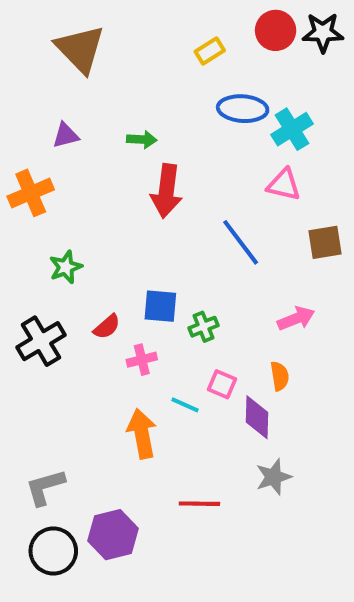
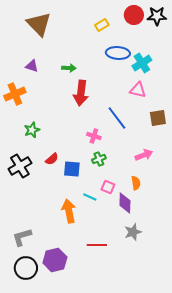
purple triangle: (66, 135) -> (32, 66), turned 32
blue square: (160, 306) -> (72, 169), moved
pink cross: (142, 360) -> (94, 136), moved, turned 32

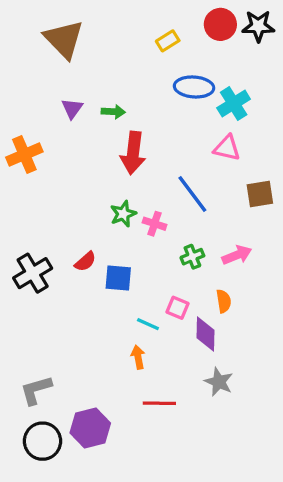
purple triangle: (32, 66) -> (72, 108), moved, turned 48
green star: (32, 130) -> (123, 214), moved
green cross: (99, 159) -> (192, 257), moved
orange arrow: (69, 211) -> (138, 357), moved, size x0.6
gray star: (133, 232) -> (219, 382), turned -30

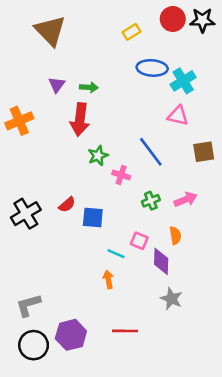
red arrow: (133, 153) -> (80, 120), moved
green star: (123, 214) -> (98, 156), moved
red line: (159, 403) -> (125, 331), moved

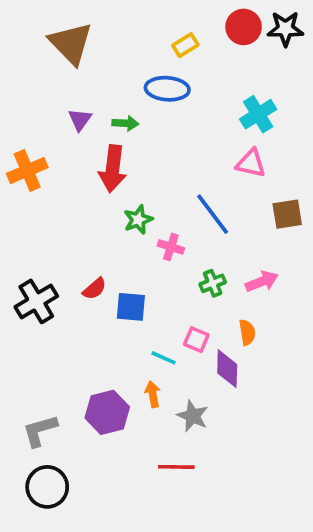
blue ellipse: (152, 68) -> (167, 89), moved
gray star: (171, 299) -> (193, 416), moved
purple hexagon: (71, 335) -> (107, 412), moved

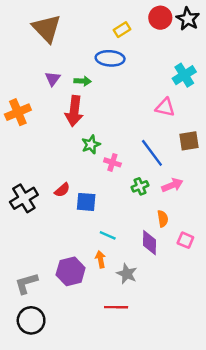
black star: (285, 29) -> (188, 19), turned 30
cyan cross: (258, 114) -> (184, 75), moved
blue line: (213, 214) -> (152, 153), moved
pink square: (196, 340) -> (185, 240), moved

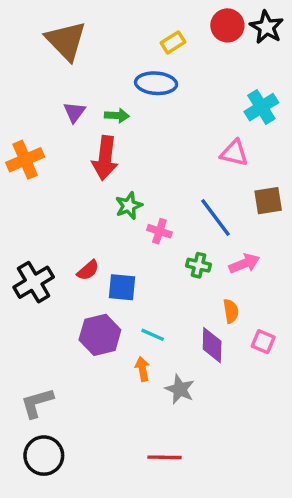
green cross: (140, 186) -> (199, 265), turned 35
purple hexagon: (71, 271) -> (100, 335), moved
red line: (116, 307) -> (165, 457), moved

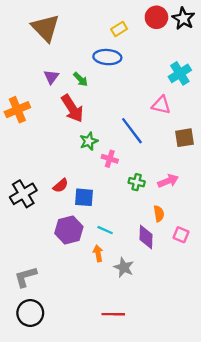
green arrow: (117, 116) -> (81, 79), turned 42
red arrow: (105, 158) -> (72, 108), turned -40
blue line: (216, 218) -> (132, 131), moved

